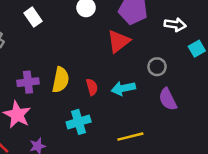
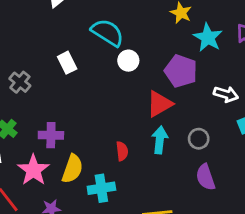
yellow semicircle: (61, 80) -> (72, 169), moved
cyan arrow: (123, 88) -> (160, 140), moved, turned 100

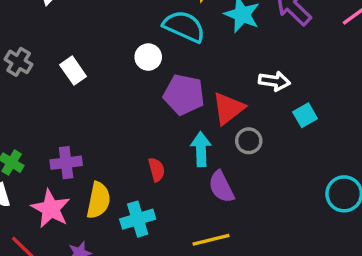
cyan semicircle: (107, 33) -> (184, 26), moved
purple pentagon: (181, 71) -> (184, 95), moved
gray cross: (20, 82) -> (19, 62), moved
red triangle: (159, 104) -> (228, 108), moved
purple semicircle: (206, 177) -> (221, 187), moved

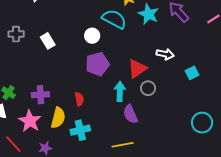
gray cross: (19, 62) -> (16, 34), turned -35
purple pentagon: (184, 95) -> (97, 64), moved, turned -30
cyan square: (305, 115) -> (192, 73), moved
red semicircle: (157, 170) -> (79, 99), moved

